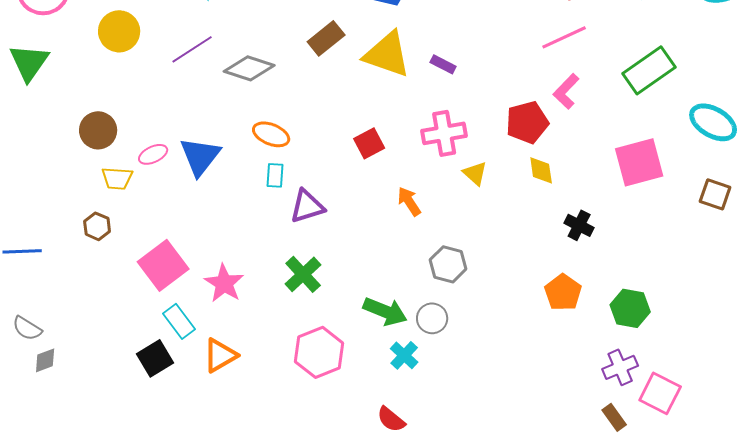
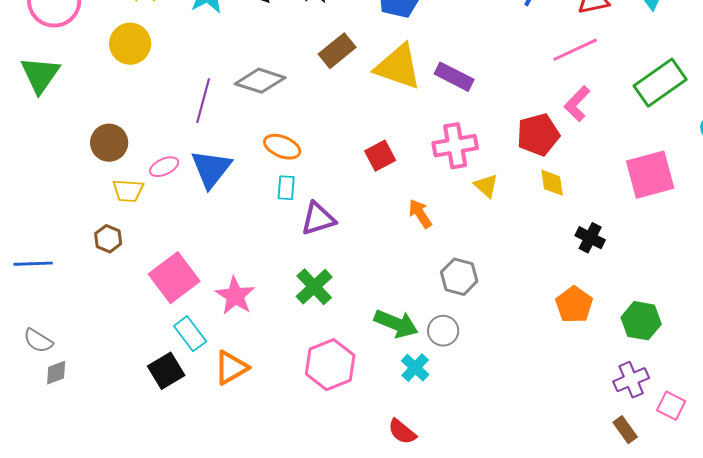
purple line: (192, 49) -> (203, 101), moved, turned -42
purple rectangle: (443, 64) -> (454, 77), size x1.5
pink square: (660, 393) -> (671, 406), size x0.7

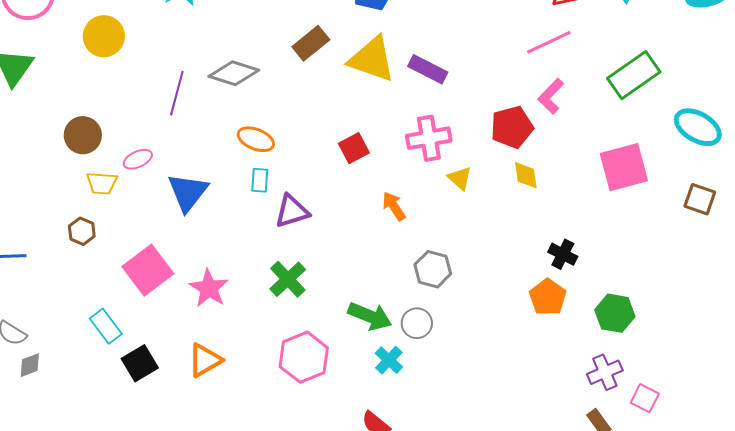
blue triangle: (211, 169) -> (188, 192), moved
black cross: (590, 238) -> (563, 254), moved
cyan rectangle: (190, 334) -> (106, 326), moved

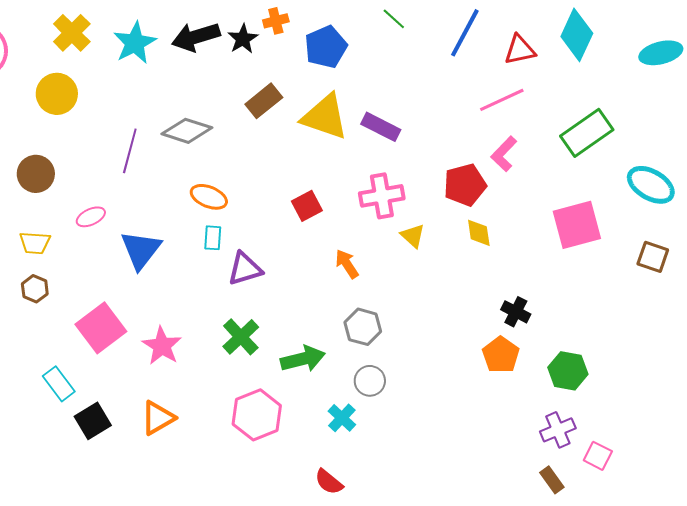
brown circle: (83, 135) -> (36, 174), moved
yellow trapezoid: (102, 183) -> (35, 243), moved
gray hexagon: (433, 269) -> (363, 327), moved
green arrow: (370, 316) -> (303, 359), moved, turned -36

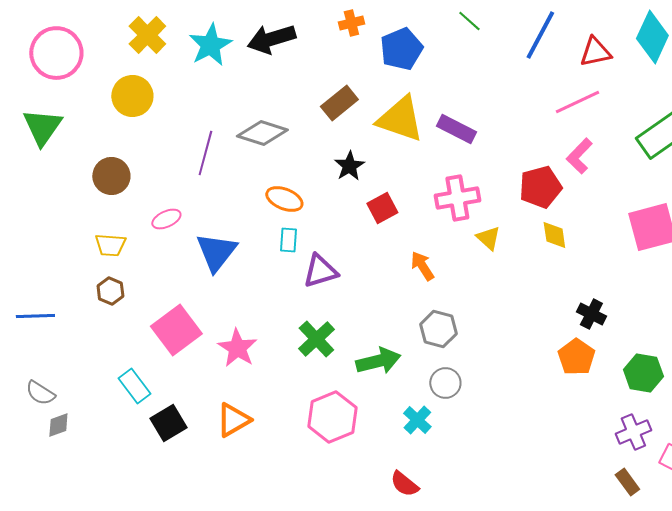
black star: (243, 39) -> (349, 166), moved

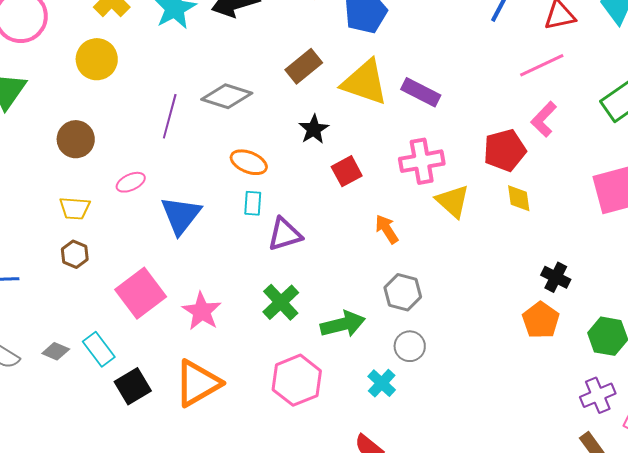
yellow triangle: (488, 238) -> (453, 201), size x1.4
orange triangle: (233, 420) -> (198, 383), size x1.4
gray diamond: (58, 425) -> (56, 351), moved, turned 44

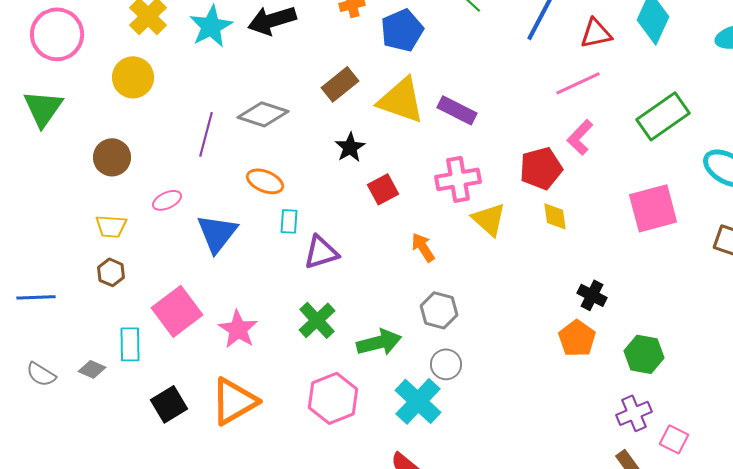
orange ellipse: (249, 162) -> (265, 181), moved
cyan rectangle: (99, 349) -> (130, 344), moved, turned 36
cyan cross: (382, 383) -> (418, 401), size x1.6

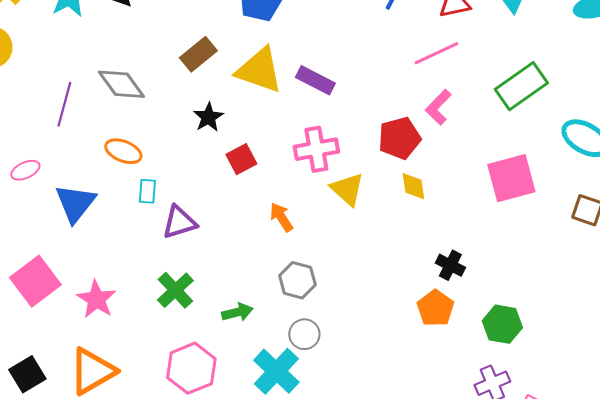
gray diamond: (263, 114) -> (121, 84), turned 36
green arrow: (379, 342) -> (237, 312), size x0.7

